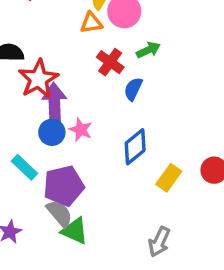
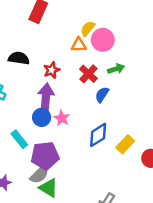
red star: (38, 79) -> (52, 70), moved, size x0.6
yellow rectangle: (169, 178) -> (125, 144), moved
gray semicircle: (59, 213) -> (39, 174), turned 78

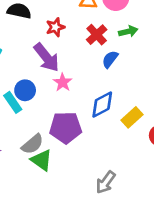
purple arrow: (46, 97) -> (46, 57), turned 132
blue circle: (42, 117) -> (25, 90), moved
purple pentagon: (45, 156) -> (66, 127), moved

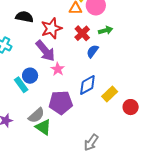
red star: (55, 27) -> (51, 28), size x1.5

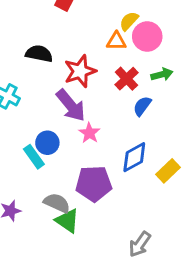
gray semicircle: (36, 115) -> (57, 203), turned -114

